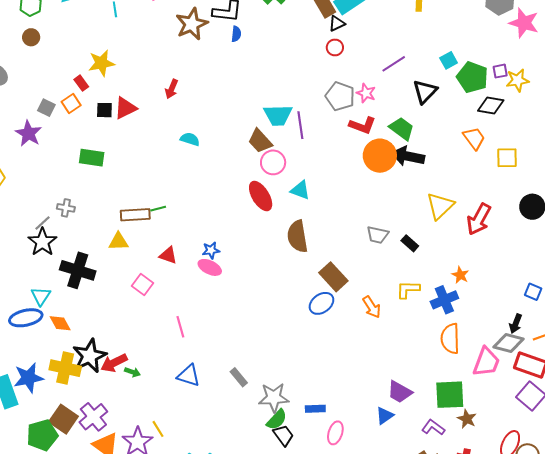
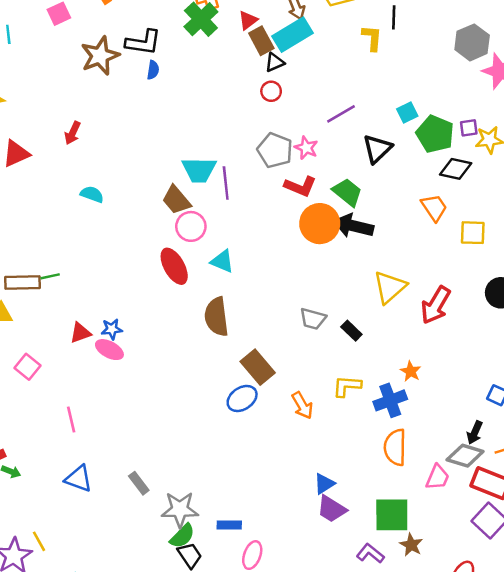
red triangle: (168, 255) -> (80, 333), moved, turned -42
pink trapezoid: (486, 362) -> (437, 477), size x0.7
blue triangle: (385, 416) -> (324, 484), moved

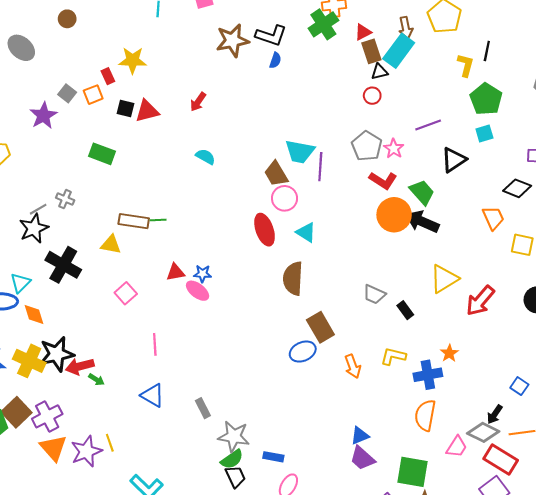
cyan rectangle: (293, 35) -> (399, 51), turned -32
green pentagon: (435, 134) -> (486, 99), moved

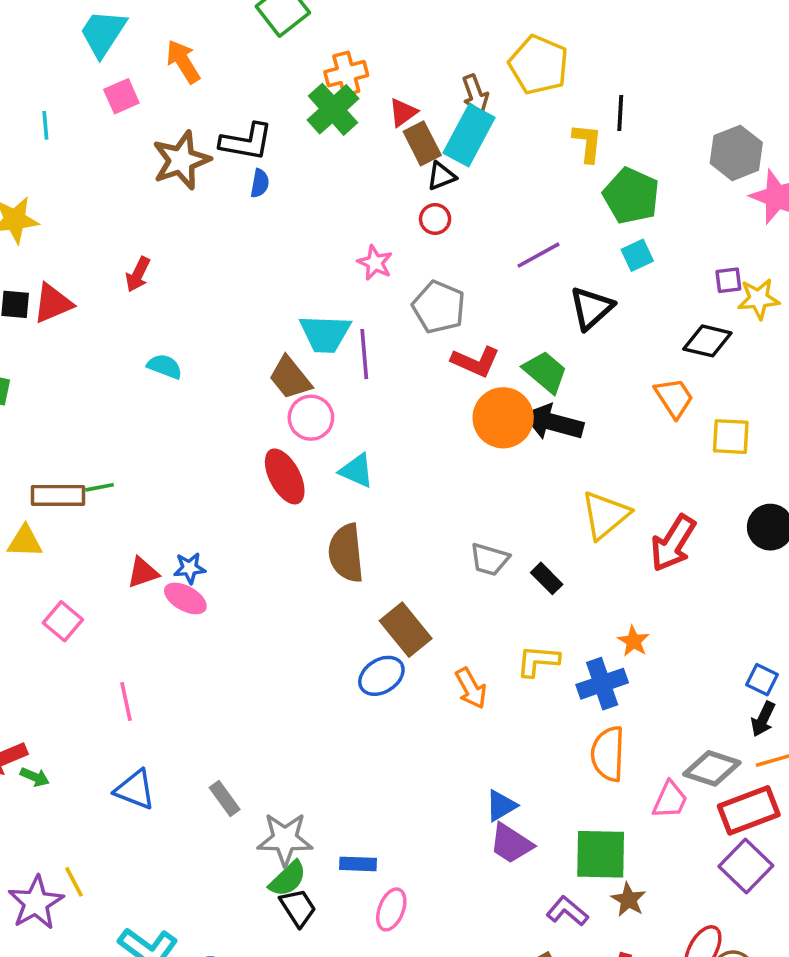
pink star: (394, 149) -> (375, 263), moved
black arrow: (495, 414) -> (763, 719), moved
red rectangle: (501, 460) -> (749, 810), turned -44

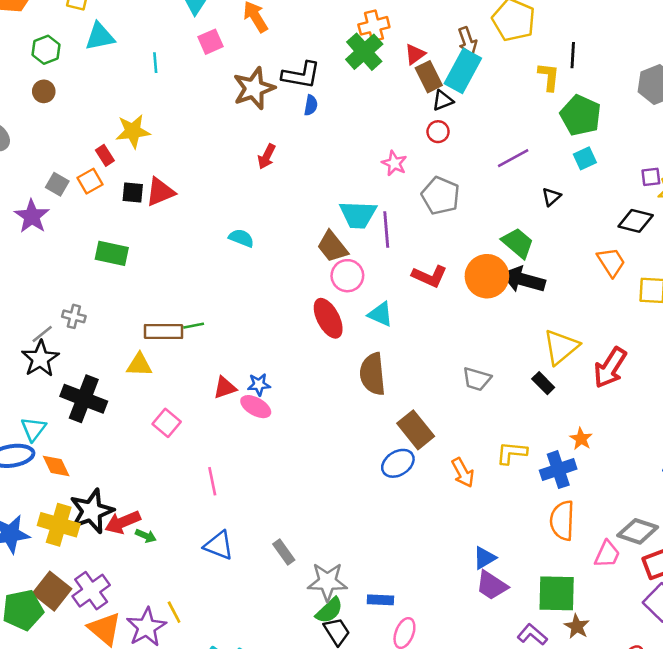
red arrow: (138, 274) -> (267, 156), moved
black triangle: (591, 308) -> (551, 197), size x0.6
red L-shape: (475, 362) -> (430, 276), moved
black rectangle: (547, 578) -> (543, 383), moved

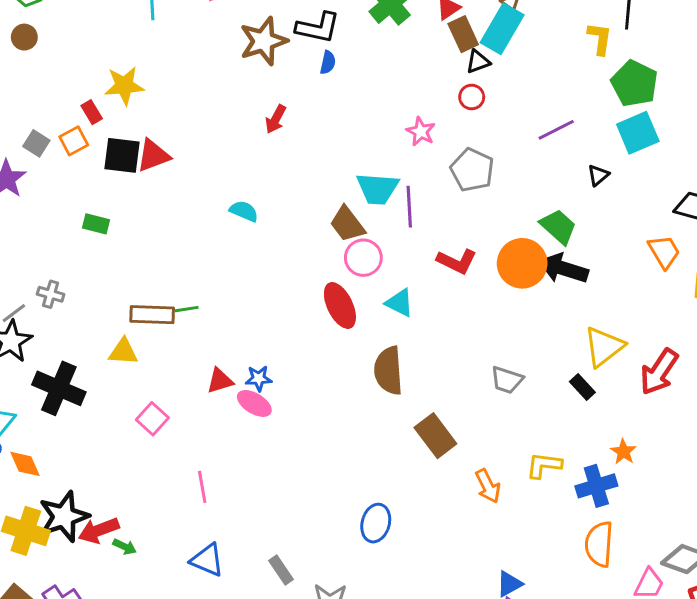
cyan square: (585, 158) -> (638, 133), size x1.6
black square: (133, 193) -> (122, 155), size x1.5
green rectangle: (112, 253) -> (96, 224), size x0.7
blue ellipse: (398, 463) -> (376, 523), moved, turned -44

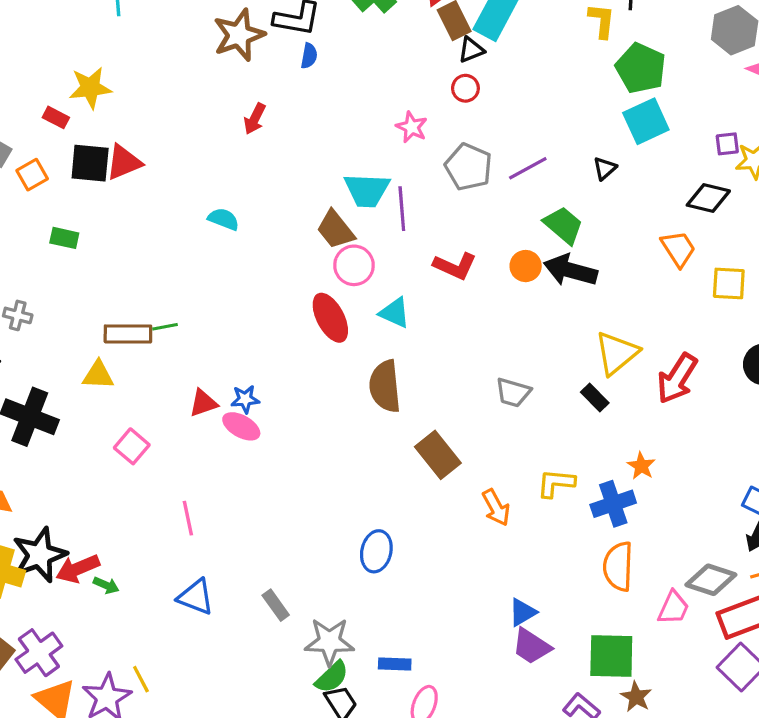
red rectangle: (92, 112) -> (56, 117), turned -30
purple line: (556, 130) -> (528, 168), moved
orange square: (74, 141) -> (32, 175), moved
orange circle: (522, 263) -> (526, 266), size x0.6

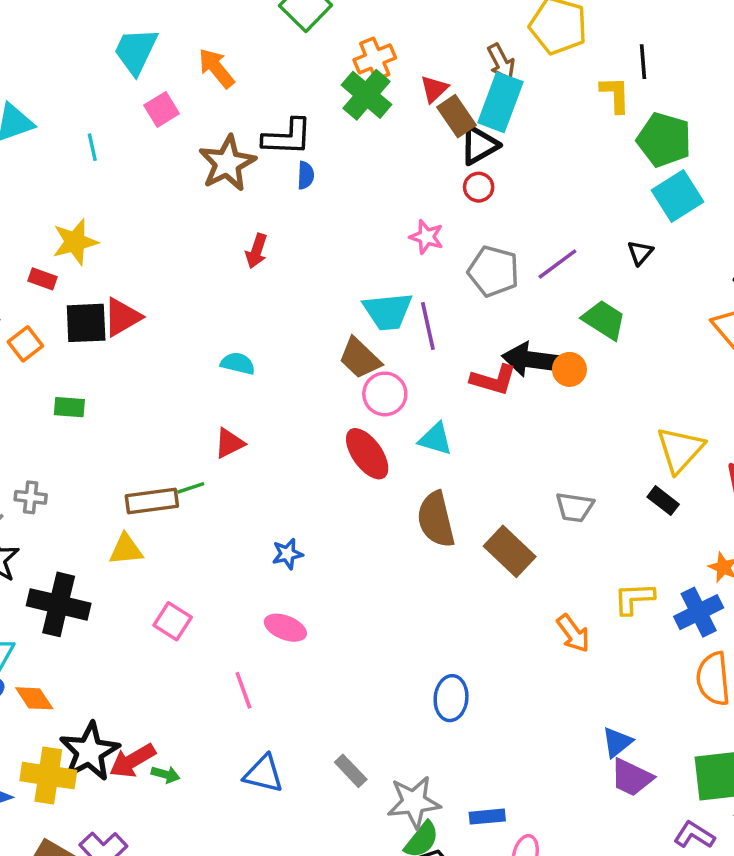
black triangle: (471, 50) -> (479, 145), size x1.4
black arrow: (570, 270) -> (532, 360), moved
red triangle: (203, 403) -> (229, 443), moved
pink ellipse: (241, 426) -> (285, 628), moved
brown rectangle: (438, 455) -> (510, 551), moved

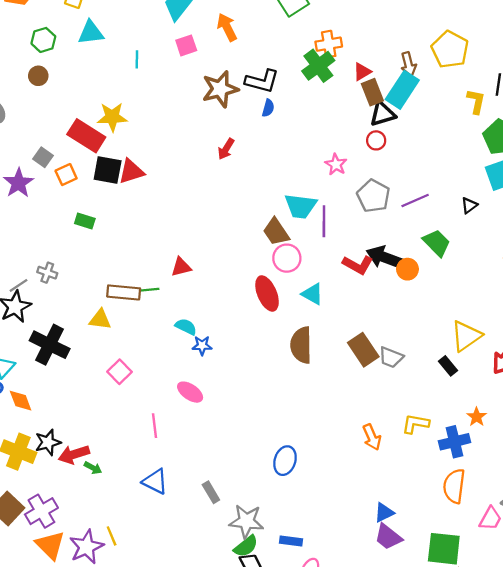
red rectangle: (43, 279) -> (86, 136), size x2.0
cyan semicircle: (238, 363) -> (186, 327), moved
brown rectangle: (510, 551) -> (363, 350), moved
black star: (89, 752) -> (48, 442), size x0.7

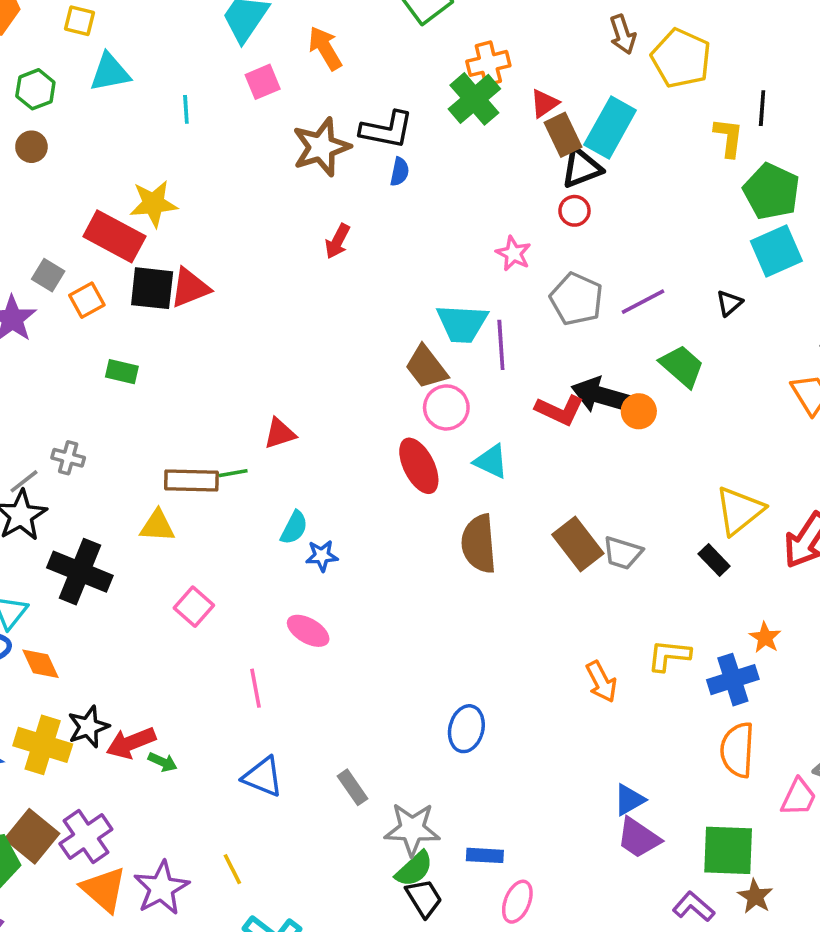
brown arrow: (408, 64) -> (623, 34), moved
cyan semicircle: (186, 327) -> (294, 528), turned 95
yellow line: (112, 536) -> (232, 869), moved

